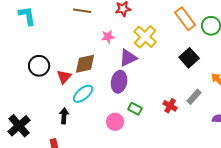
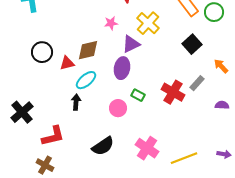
red triangle: (64, 77) -> (67, 63), turned 35
red cross: (170, 106) -> (173, 92), size x1.6
black arrow: (64, 116) -> (76, 102), moved

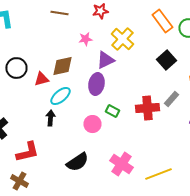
red cross: (173, 92) -> (147, 108), turned -35

